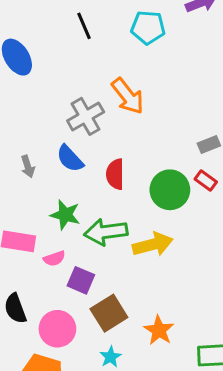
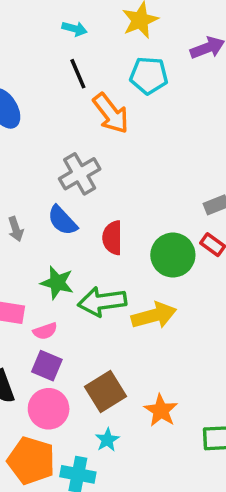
orange arrow: (128, 96) -> (111, 113), moved
purple square: (81, 280) -> (47, 366), moved

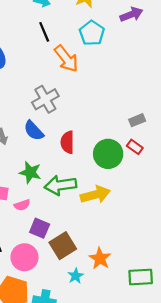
cyan pentagon: (149, 75) -> (92, 33), turned 30
purple square: (47, 366) -> (40, 228), moved
cyan star: (107, 440) -> (76, 276), moved

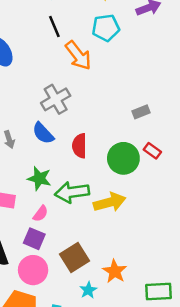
cyan pentagon: (92, 33) -> (106, 28), turned 30
gray rectangle: (137, 120) -> (141, 112), moved
pink semicircle: (22, 205) -> (41, 214), moved, turned -35
purple square: (40, 228) -> (34, 239), moved

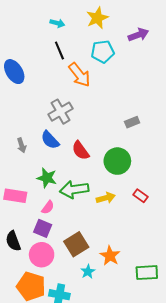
red semicircle: (79, 146) -> (81, 151), turned -36
red rectangle: (152, 151) -> (140, 196), moved
yellow arrow: (110, 202) -> (106, 198), size x0.7

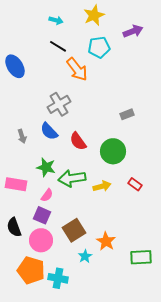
black line: (59, 51) -> (58, 46), turned -36

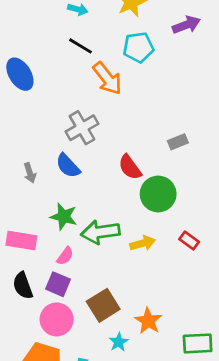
red semicircle: (78, 141) -> (130, 167), moved
black semicircle: (14, 227) -> (23, 286), moved

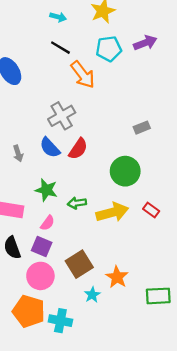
purple arrow: (186, 25) -> (145, 43), moved
red semicircle: (130, 167) -> (78, 149), moved, turned -110
green arrow: (100, 232) -> (77, 203), size x0.6
yellow arrow: (143, 243) -> (112, 212), size x1.5

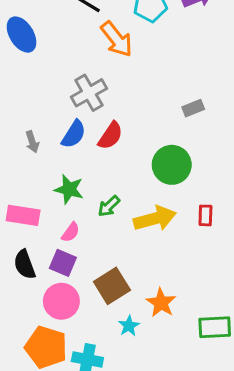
blue semicircle: (50, 148) -> (74, 134), turned -105
green arrow: (77, 203) -> (109, 206), turned -36
red rectangle: (151, 210) -> (205, 215), turned 56

